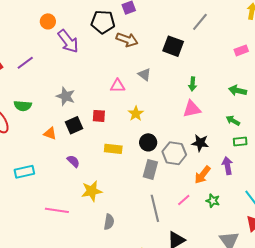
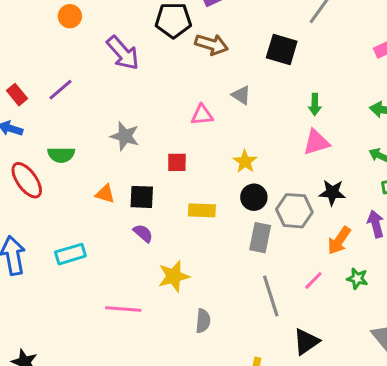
orange circle: (48, 21) -> (70, 16), moved
yellow star: (136, 114) -> (245, 162), moved
black square: (74, 125) -> (142, 197), moved, turned 30

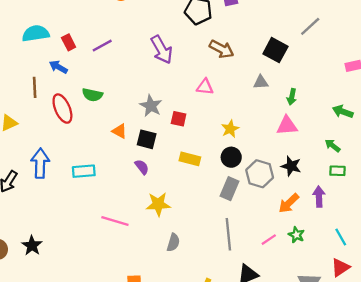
brown arrow: (212, 44) -> (222, 49), moved
purple arrow: (123, 53) -> (162, 50), moved
gray triangle: (241, 95) -> (261, 82), moved, turned -49
gray star: (125, 136) -> (151, 106), moved
pink line: (313, 280) -> (269, 240), moved

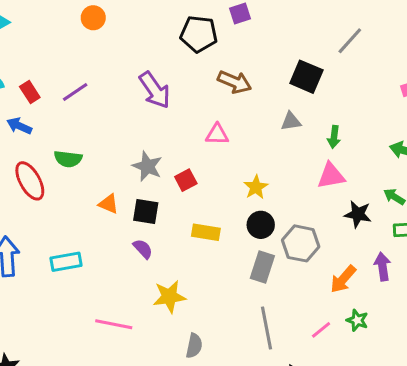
red square: (179, 119) -> (186, 180), turned -35
black star: (291, 166) -> (358, 214), moved

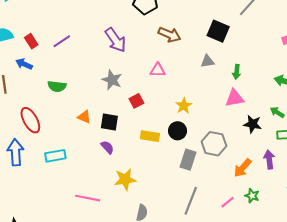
gray star: (147, 166) -> (112, 80), moved
red ellipse: (30, 181) -> (30, 120), moved
black circle: (261, 225) -> (178, 131), moved
gray line: (266, 328) -> (191, 201), turned 32

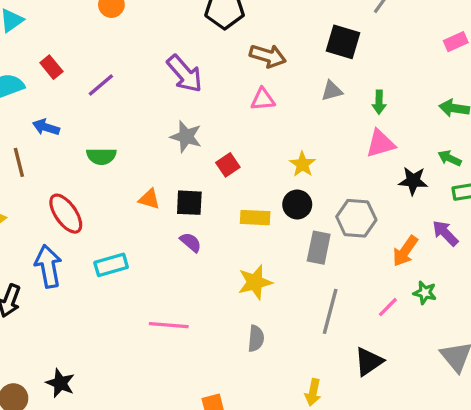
red rectangle: (31, 41) -> (51, 67), moved
pink triangle: (158, 70) -> (263, 99), moved
purple arrow: (269, 159) -> (445, 233), turned -30
yellow star: (125, 179) -> (255, 282), moved

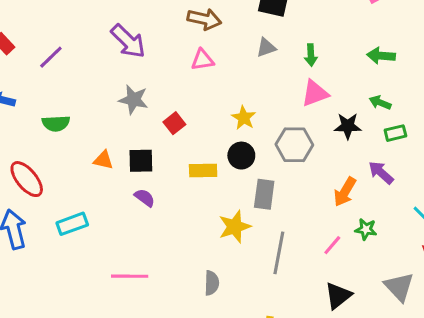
gray hexagon: (356, 218) -> (294, 145), moved
yellow star: (255, 282) -> (235, 227), moved
black triangle: (369, 362) -> (338, 296), moved

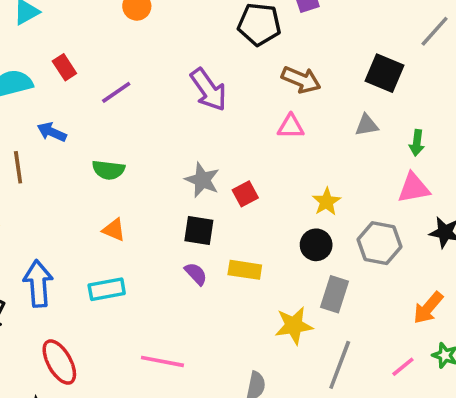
gray star: (133, 100) -> (202, 180), moved
orange triangle: (103, 160) -> (114, 230), moved
yellow rectangle: (203, 170) -> (245, 270), moved
red ellipse: (27, 179) -> (59, 362), moved

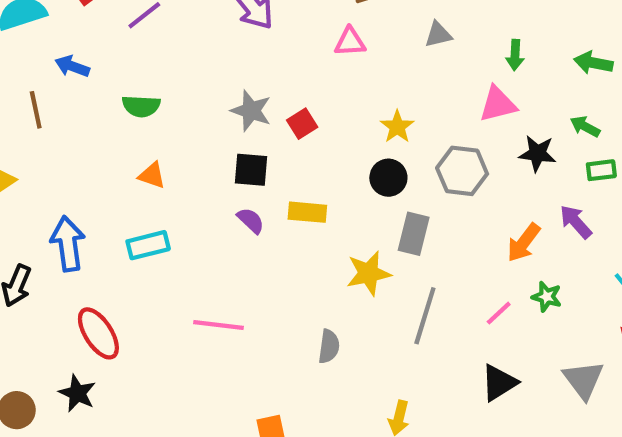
green arrow: (417, 143) -> (515, 55), moved

